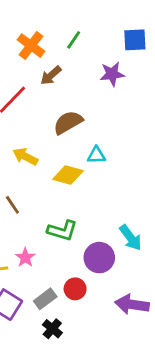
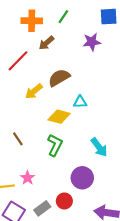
orange cross: (31, 46) -> (32, 21), turned -36
yellow arrow: (25, 157) -> (34, 91), moved, turned -66
green L-shape: (62, 231) -> (55, 145), moved, turned -80
cyan arrow: (131, 238) -> (99, 147), moved

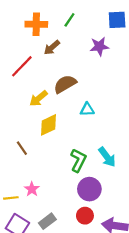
yellow diamond: (59, 117) -> (48, 125), moved, turned -40
green L-shape: (55, 145) -> (78, 160), moved
red circle: (64, 201) -> (85, 216), moved

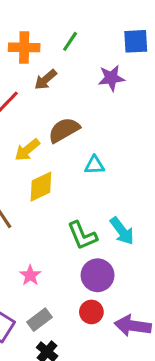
green L-shape: (78, 160) -> (82, 236), turned 130
pink star: (32, 189) -> (30, 275), moved

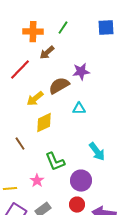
purple star: (111, 78) -> (81, 72), moved
green L-shape: (82, 236) -> (55, 162), moved

